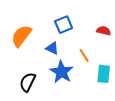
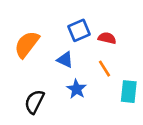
red semicircle: (104, 31) -> (107, 38), moved
blue star: (61, 72) -> (76, 89), size x0.7

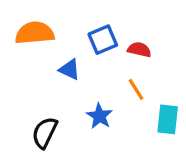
orange semicircle: (27, 44) -> (35, 33), moved, turned 48
blue triangle: (65, 60) -> (70, 70), moved

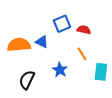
orange semicircle: (35, 33) -> (19, 45), moved

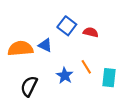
blue square: (62, 24) -> (67, 26), turned -30
orange line: (82, 54) -> (86, 67), moved

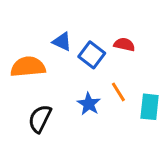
blue square: (67, 26) -> (92, 55), moved
blue triangle: (45, 45) -> (62, 42), moved

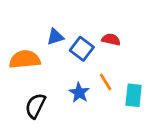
blue triangle: (62, 42) -> (55, 37), turned -42

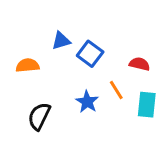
red semicircle: (111, 40) -> (139, 64), moved
orange semicircle: (25, 59) -> (28, 65), size x0.7

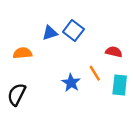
blue square: (90, 54) -> (73, 30), moved
black semicircle: (39, 116) -> (17, 94), moved

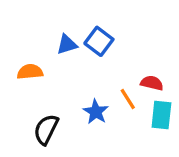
red semicircle: (114, 52) -> (152, 83), moved
black semicircle: (17, 94) -> (46, 129), moved

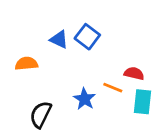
blue triangle: (67, 45) -> (59, 39), turned 42
orange line: (128, 99) -> (113, 88), turned -36

